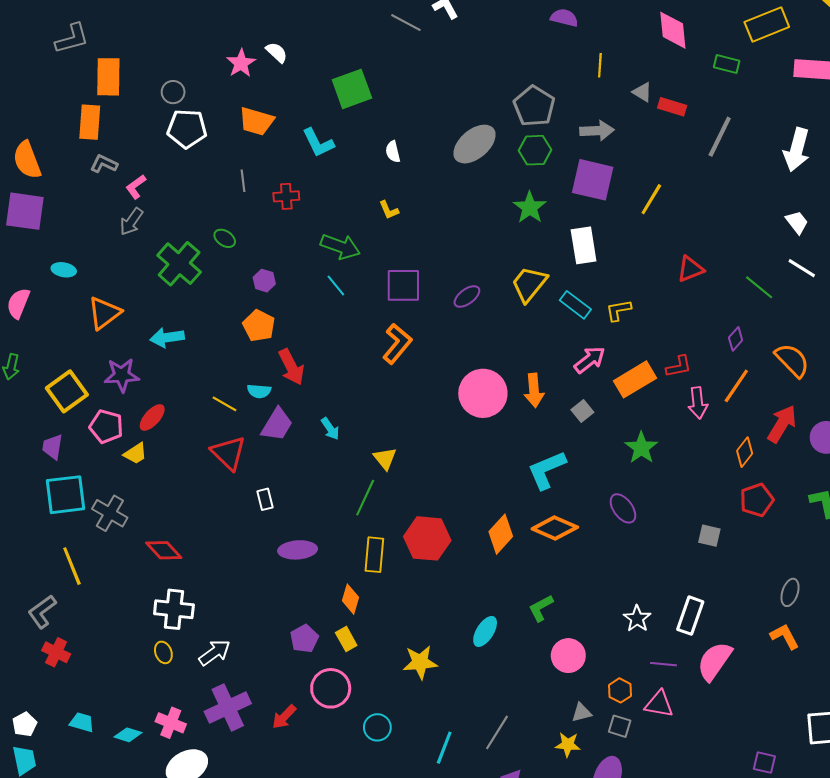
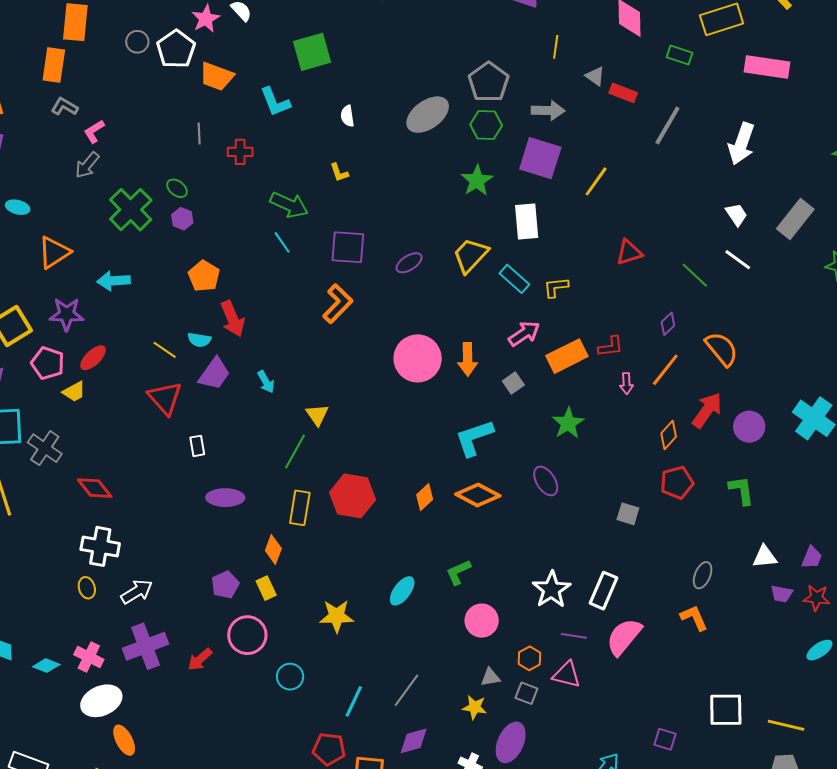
white pentagon: (187, 129) -> (176, 49), moved, turned 30
purple hexagon: (264, 281) -> (182, 219), moved
pink arrow: (698, 403) -> (626, 383), size x0.7
orange diamond: (501, 534) -> (425, 497), size x0.7
white star: (637, 619) -> (551, 590), size x1.4

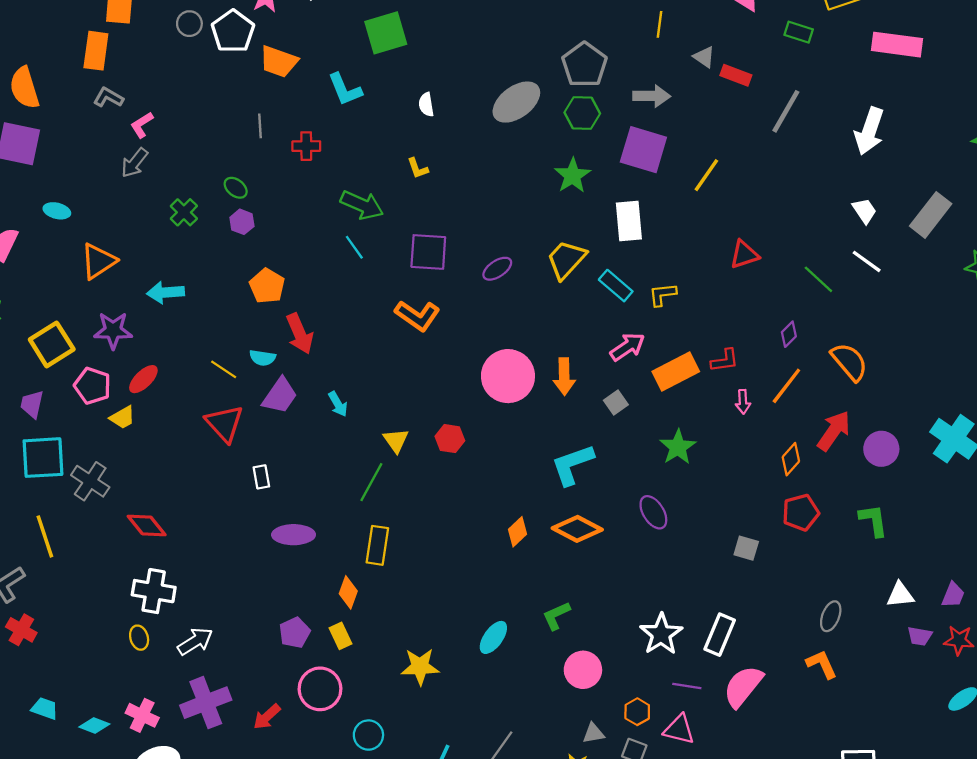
green cross: (131, 210) -> (184, 212), size x0.6
orange L-shape: (338, 304) -> (417, 316), turned 81
red hexagon: (353, 496) -> (450, 439), moved, size x0.6

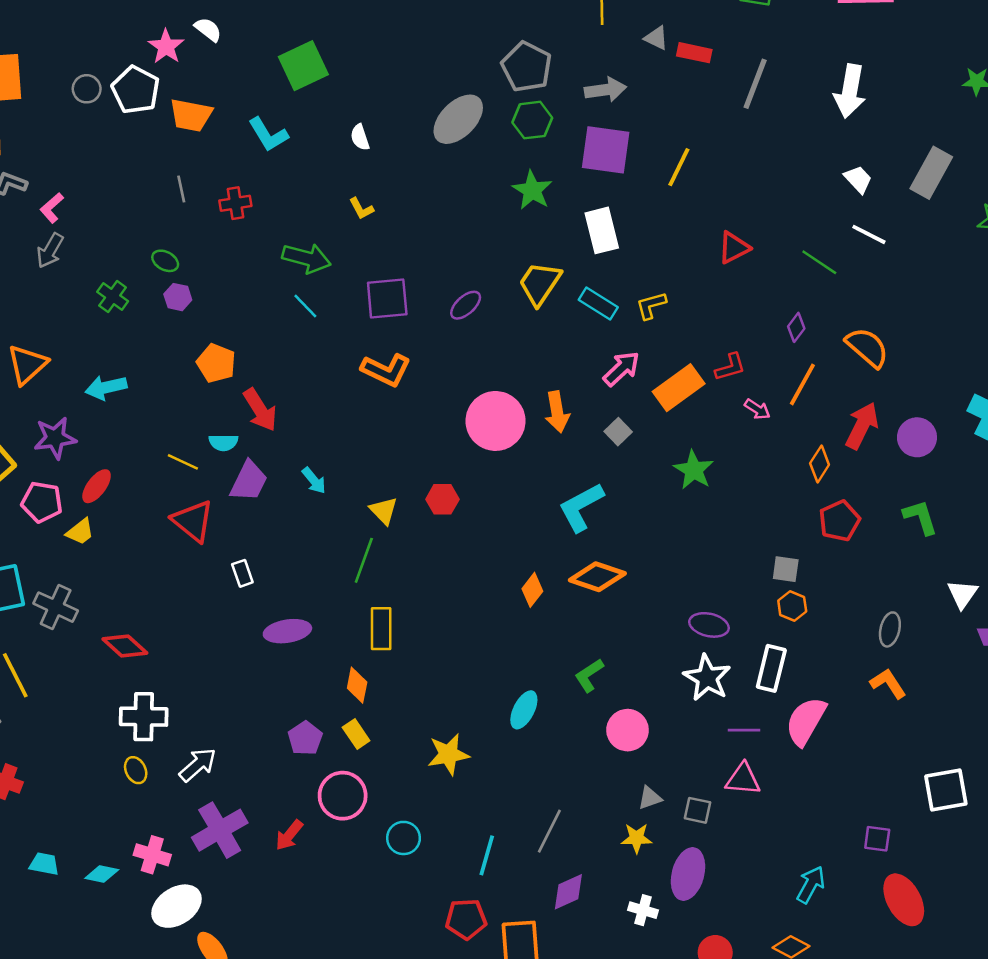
pink arrow: (743, 402) -> (757, 409), turned -45
purple ellipse: (653, 512) -> (709, 625), moved, turned -36
white triangle: (900, 595) -> (963, 594), turned -40
orange hexagon: (637, 712) -> (792, 606), moved

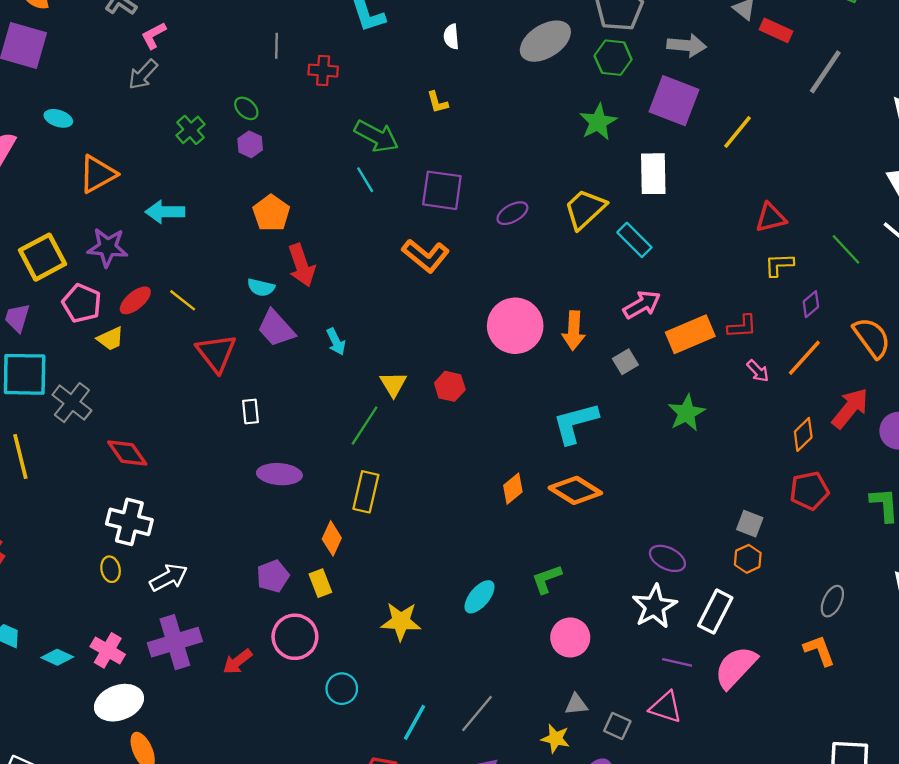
yellow L-shape: (651, 305) -> (779, 265), moved
yellow line: (183, 462) -> (183, 300), moved
purple trapezoid: (249, 481) -> (276, 328), turned 99

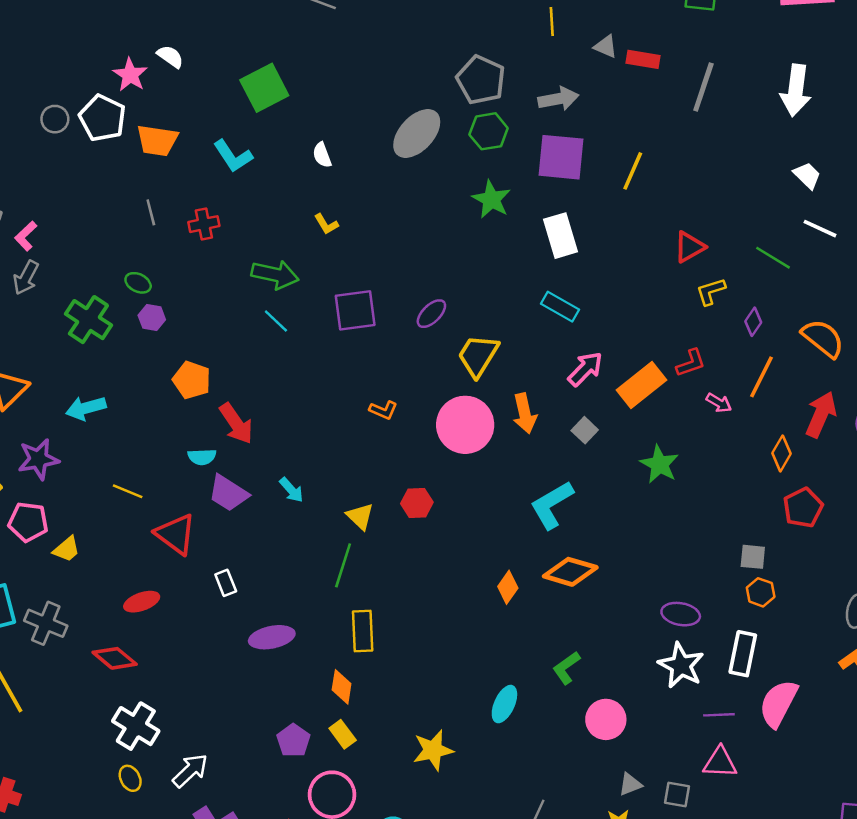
green cross: (190, 130) -> (88, 320), size x1.5
yellow trapezoid: (585, 209) -> (478, 356), moved
orange L-shape: (426, 256) -> (383, 410), moved, size x0.6
red ellipse: (135, 300) -> (142, 602), moved, turned 36
white cross: (129, 522) -> (136, 726), turned 33

